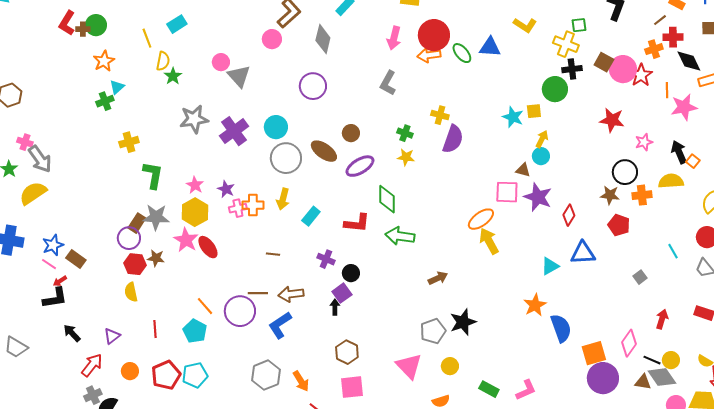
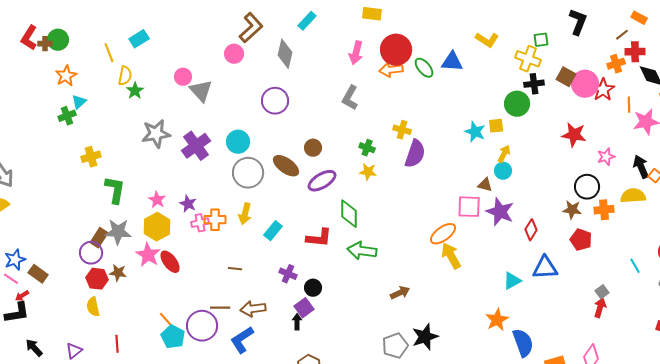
red arrow: (662, 319) -> (600, 308), moved
cyan pentagon: (195, 331) -> (173, 337), moved

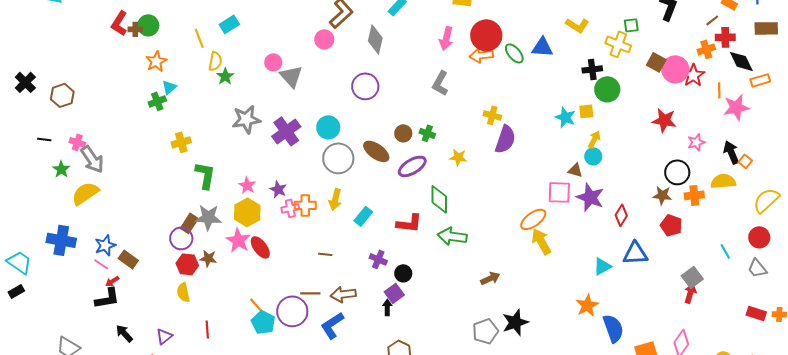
black cross: (534, 84) -> (592, 69), moved
green cross: (367, 148) -> (427, 133), moved
gray square: (602, 292) -> (692, 277), size x1.5

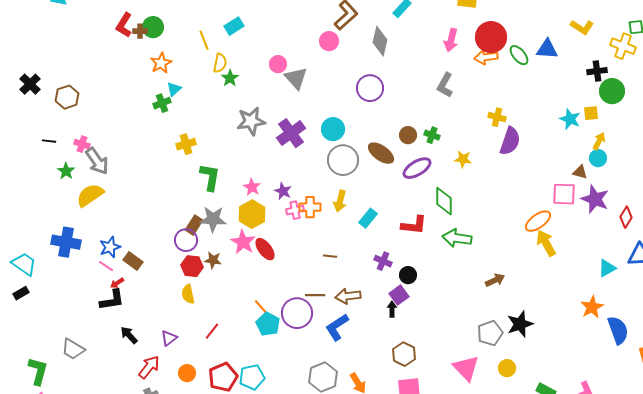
red line: (207, 329) -> (212, 331), turned 42

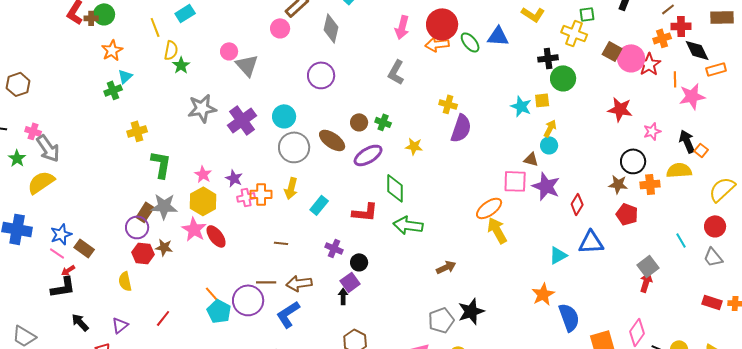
yellow semicircle: (188, 294) -> (125, 281), moved

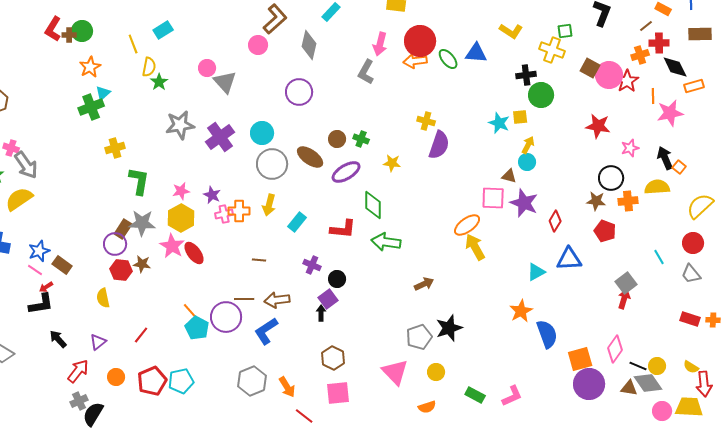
gray L-shape: (396, 72) -> (366, 72), moved
green cross: (113, 90) -> (91, 107), size x1.4
pink star: (203, 174) -> (181, 191), turned 30

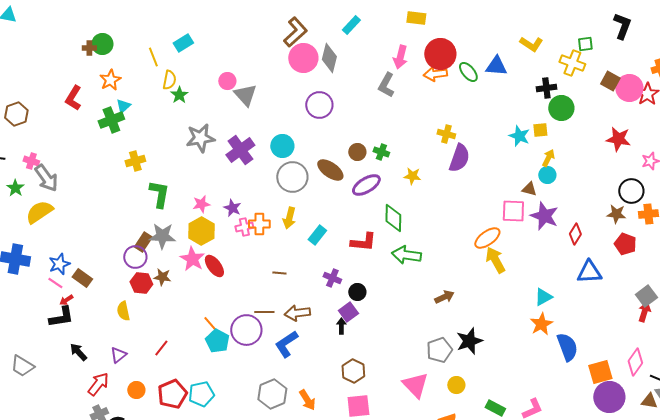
red L-shape: (53, 29) -> (73, 98), moved
pink circle: (258, 45) -> (303, 58), moved, size x1.5
cyan triangle: (536, 272) -> (543, 297), moved

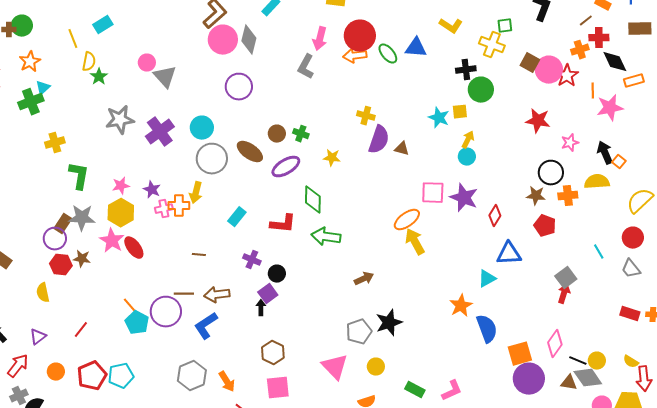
brown triangle: (529, 189) -> (402, 149), moved
yellow arrow: (289, 218) -> (196, 193), moved
cyan triangle: (543, 297) -> (487, 279), moved

